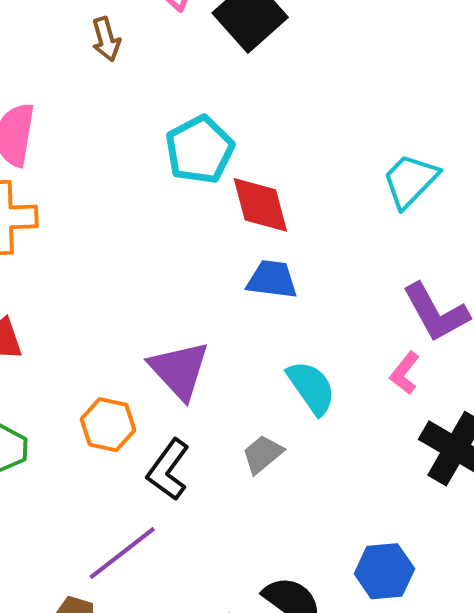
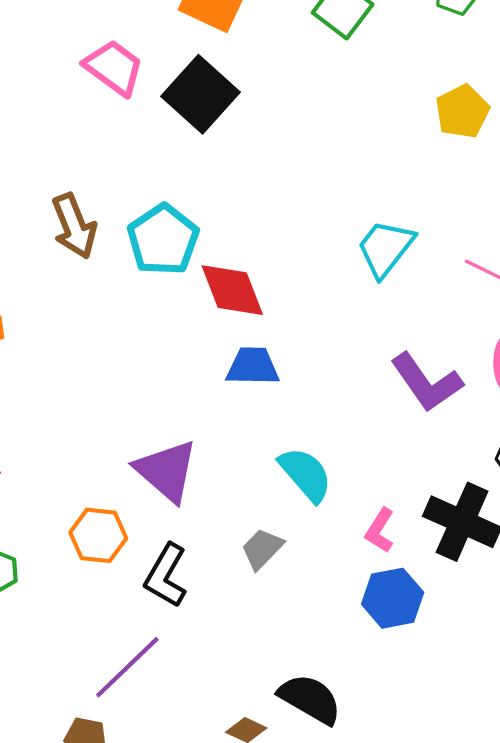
brown arrow: (106, 39) -> (74, 226), moved, size x1.4
pink L-shape: (405, 373) -> (380, 530), moved
blue hexagon: (384, 571) -> (393, 598), moved

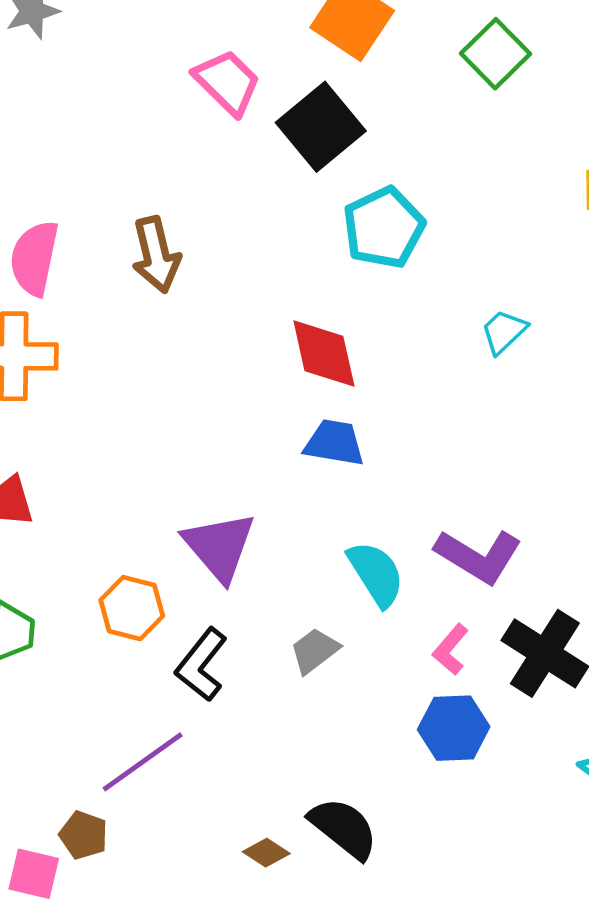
cyan pentagon: (163, 240) -> (384, 228), moved
cyan trapezoid: (385, 248) -> (504, 332), size x0.7
purple L-shape: (426, 382) -> (478, 556), moved, turned -32

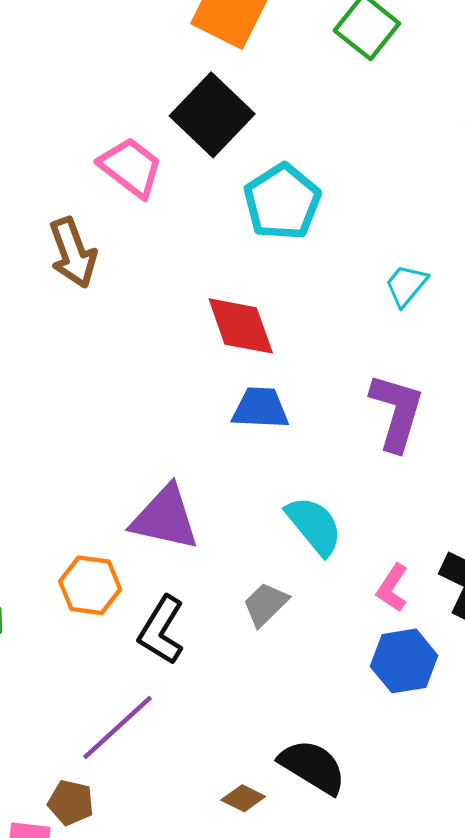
pink trapezoid: (227, 82) -> (131, 167), moved
purple triangle: (219, 546) -> (165, 518), turned -30
purple L-shape: (478, 556) -> (397, 412), moved, turned -98

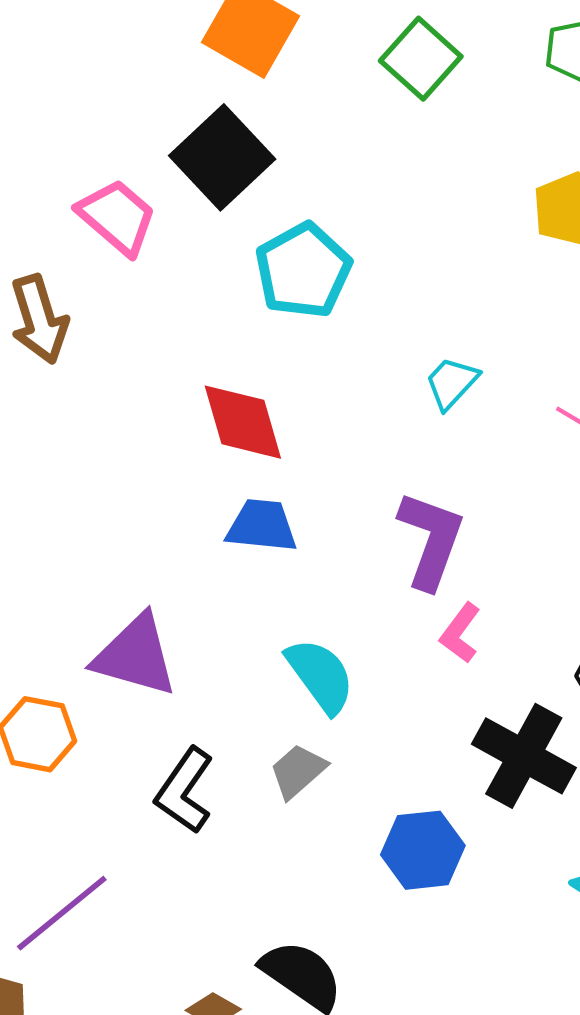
pink L-shape: (392, 588) -> (460, 633), moved
gray trapezoid: (266, 604) -> (298, 771), moved
black L-shape: (161, 630) -> (185, 791), moved

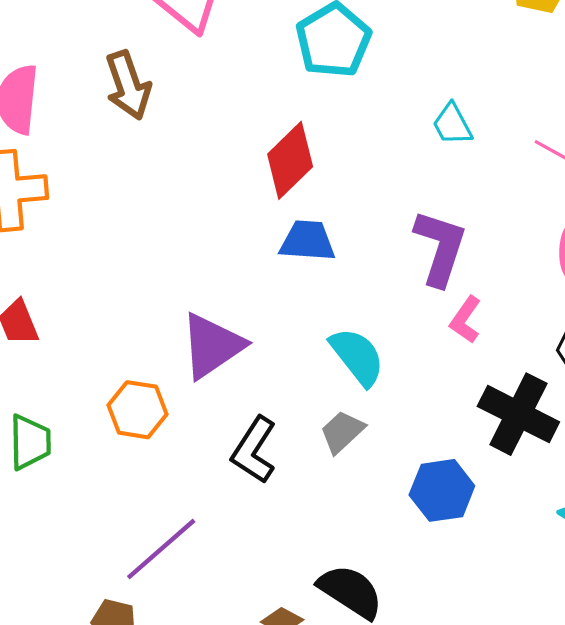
cyan trapezoid: (452, 383) -> (452, 124), turned -69
red diamond: (243, 422) -> (290, 160), turned 64
purple triangle: (135, 656) -> (212, 346), turned -48

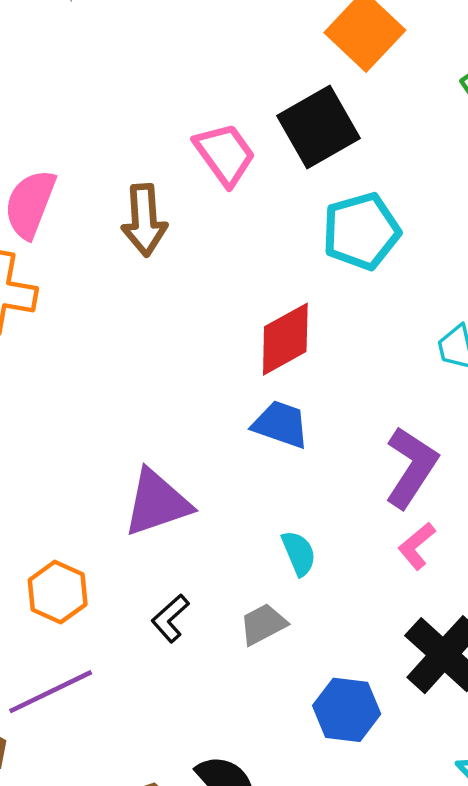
cyan semicircle: (357, 357) -> (299, 553), size x0.7
orange hexagon: (138, 410) -> (58, 592), moved
black L-shape: (254, 450) -> (170, 618), size x0.7

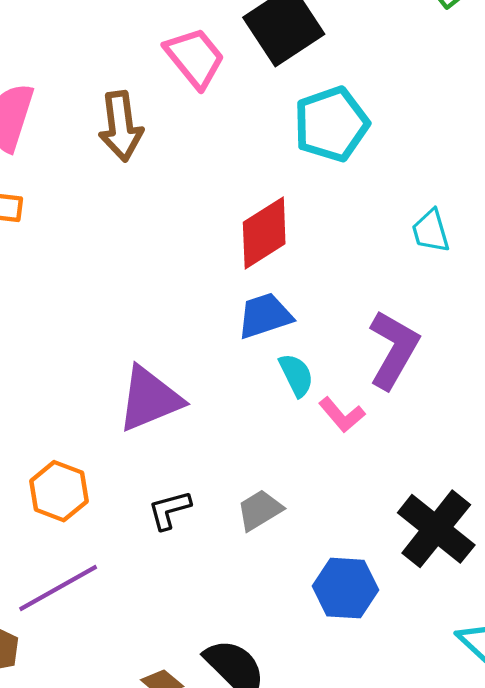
blue trapezoid: (281, 424) -> (265, 316), turned -34
pink L-shape: (417, 546) -> (342, 415), moved, turned -87
cyan semicircle: (299, 553) -> (296, 375), moved
black L-shape: (170, 618) -> (169, 510), turned 30

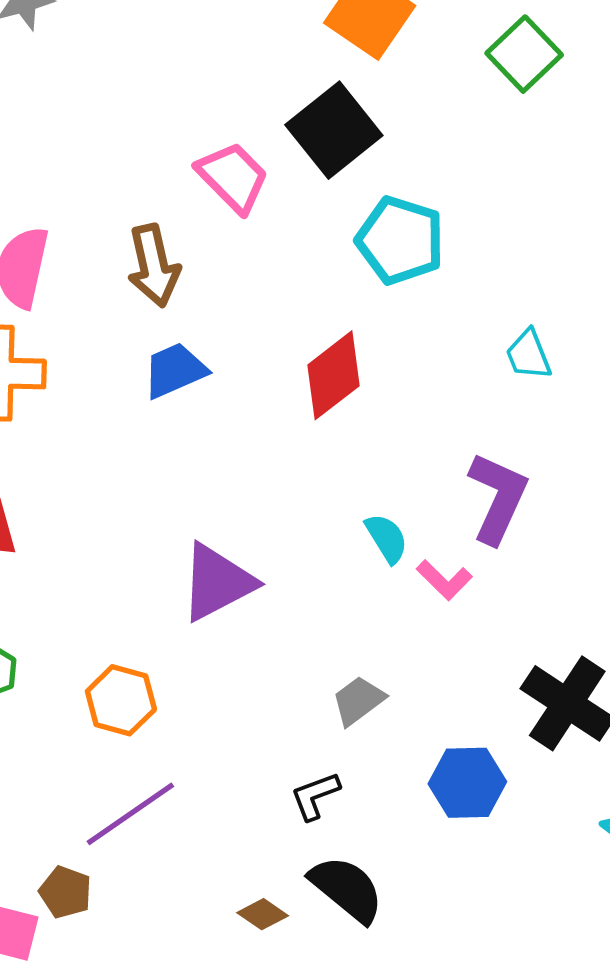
cyan pentagon: (331, 124) -> (400, 240), turned -30
blue trapezoid: (265, 316) -> (175, 370), moved
black L-shape: (169, 510) -> (315, 796), moved

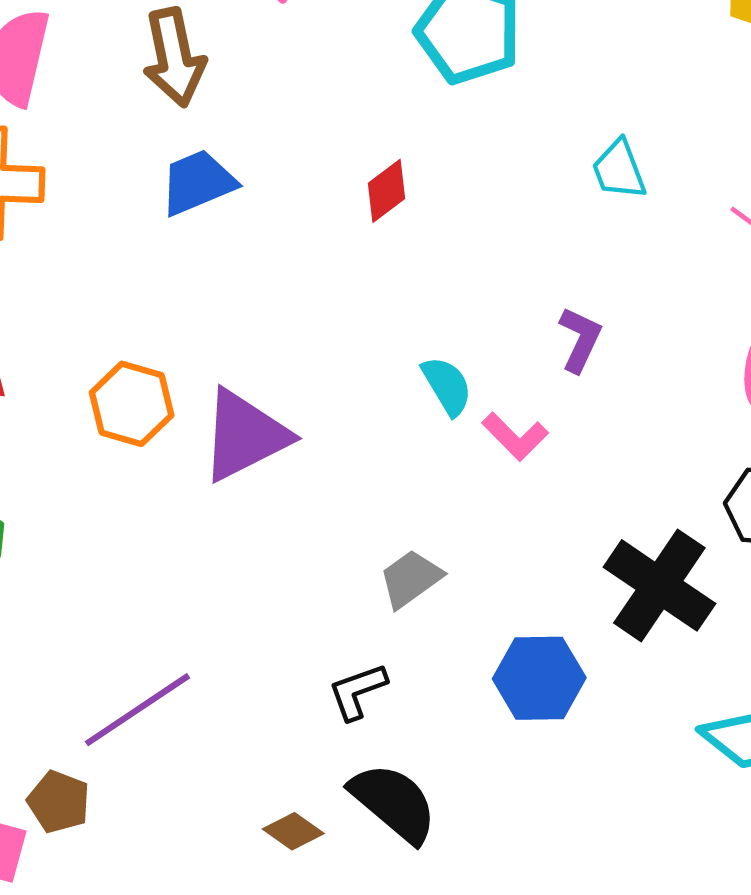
red diamond: (334, 375) -> (387, 191), size x0.6
purple L-shape: (498, 498) -> (580, 339), size x0.6
orange hexagon: (121, 700) -> (132, 404), moved

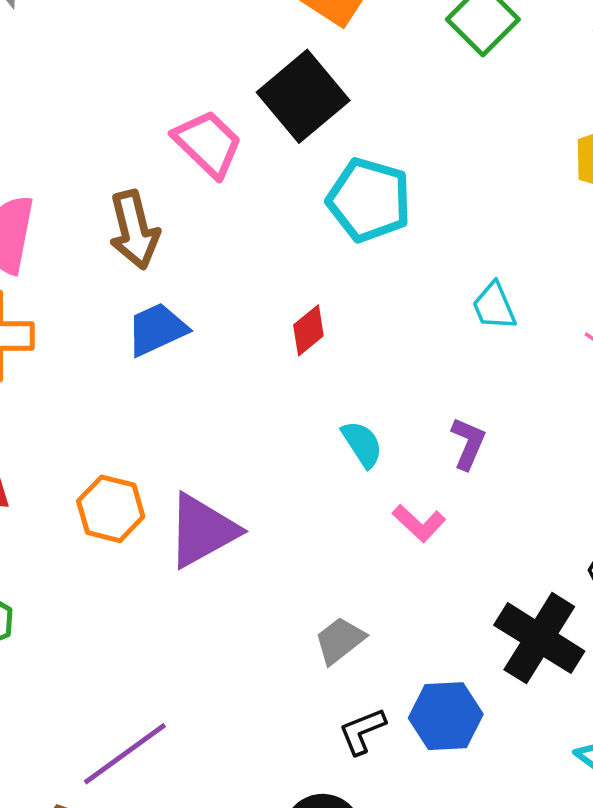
cyan semicircle: (447, 386) -> (362, 444), moved
black L-shape: (358, 691) -> (362, 731), moved

